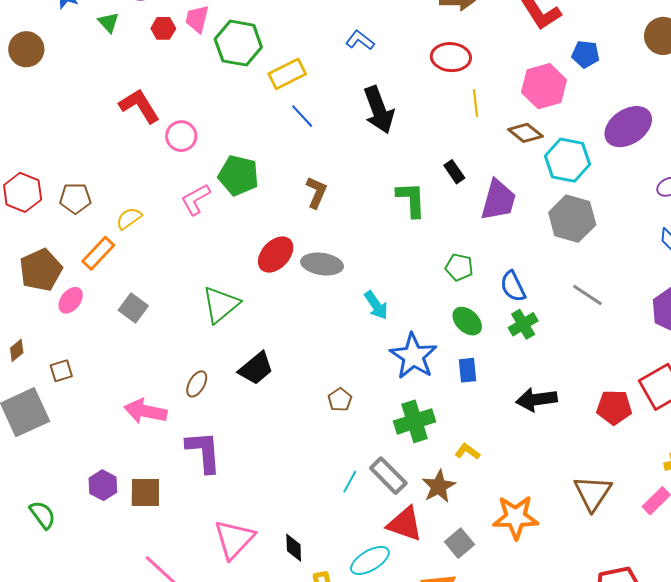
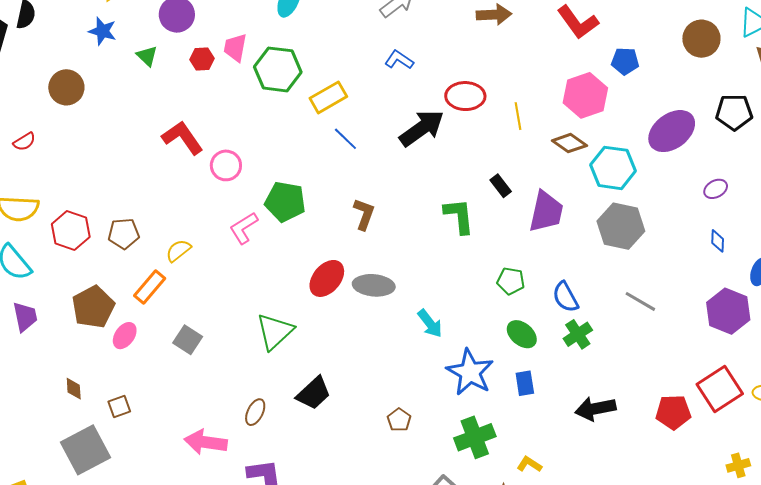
red ellipse: (451, 57) -> (465, 96), moved
black arrow: (379, 110) -> (422, 128), turned -102
brown diamond: (17, 350) -> (74, 389), turned -50

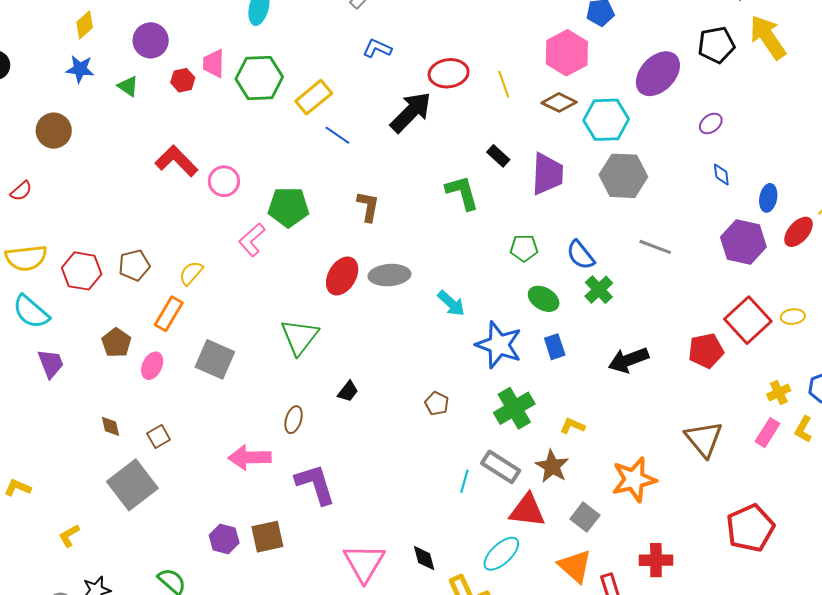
brown pentagon: (93, 307) -> (116, 343), size x0.7
gray square: (188, 340) -> (215, 359), size x1.4
black trapezoid: (314, 393) -> (348, 391), size x0.6

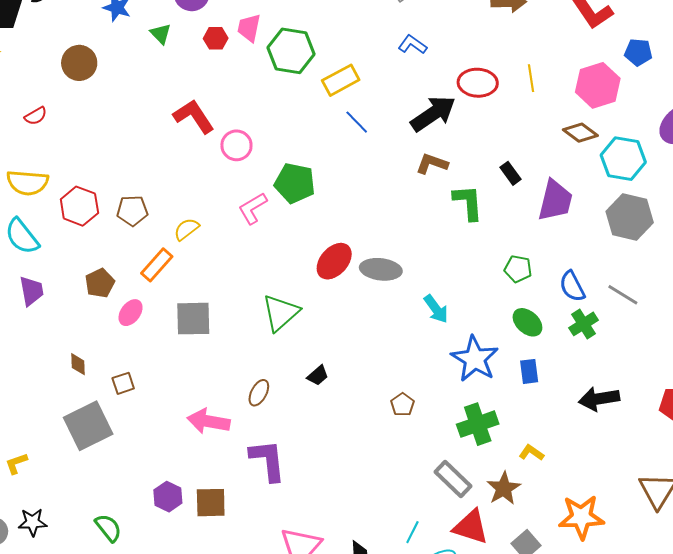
yellow line: (504, 84) -> (531, 78), moved
brown L-shape: (368, 206) -> (432, 164), moved, turned -92
gray line: (655, 247) -> (623, 295), moved
gray square: (215, 359) -> (193, 319), turned -36
cyan line: (464, 481) -> (412, 532), moved

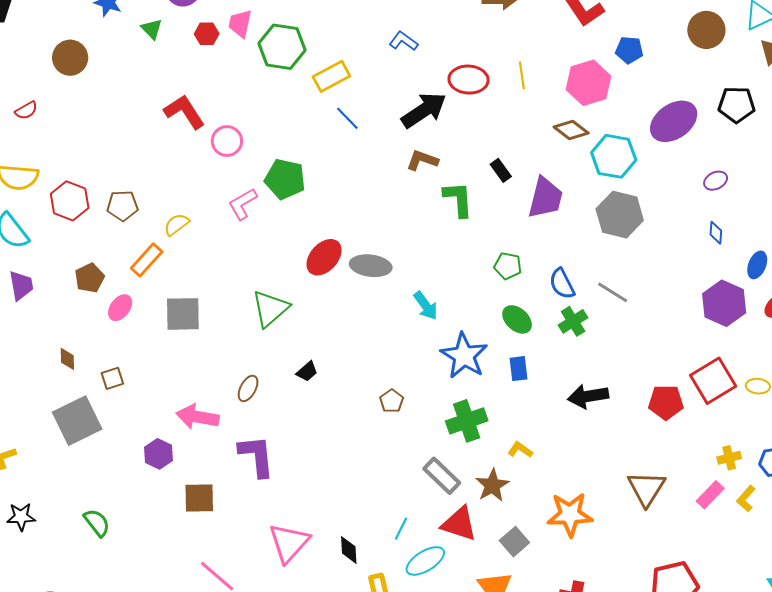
purple hexagon: (168, 497) -> (159, 454), moved

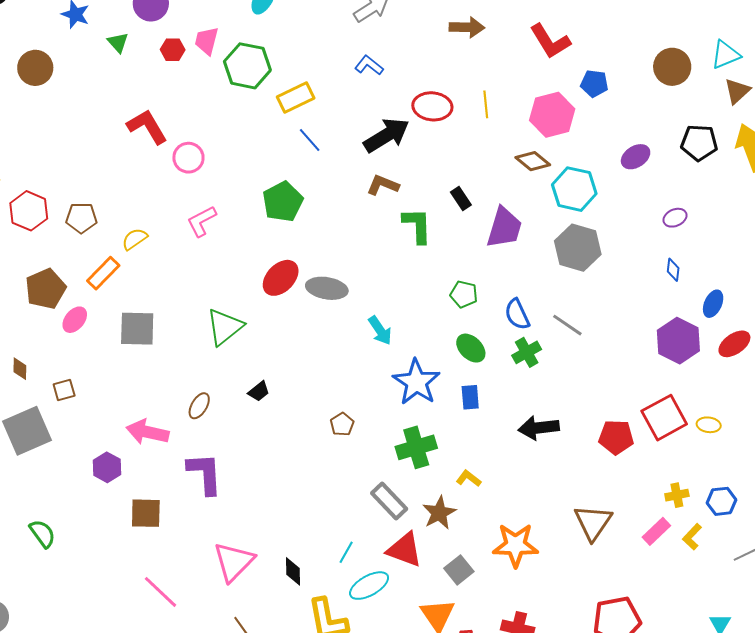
purple ellipse: (674, 121) -> (636, 157), size x0.6
green pentagon: (285, 179) -> (283, 202), moved, turned 30
brown pentagon: (90, 278) -> (46, 289), size x1.4

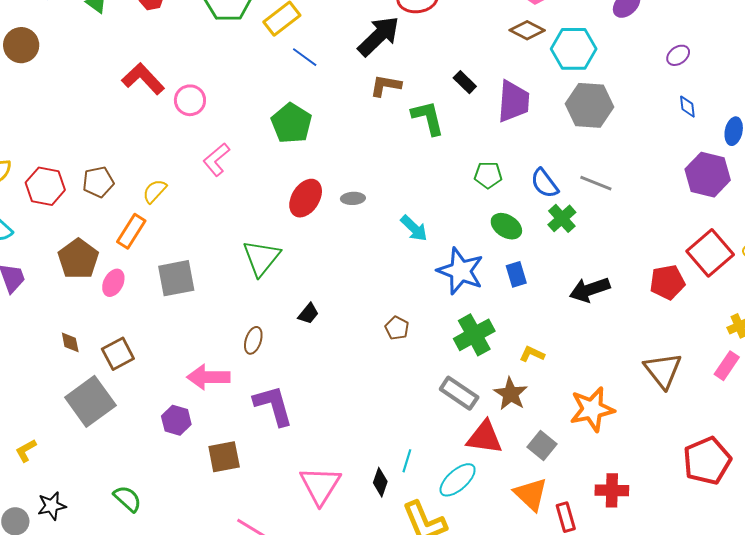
gray ellipse: (327, 288) -> (353, 198), size x0.6
brown square: (64, 390) -> (118, 354), size x1.4
cyan line: (346, 552) -> (407, 461), moved
black diamond: (293, 571) -> (380, 482), turned 32

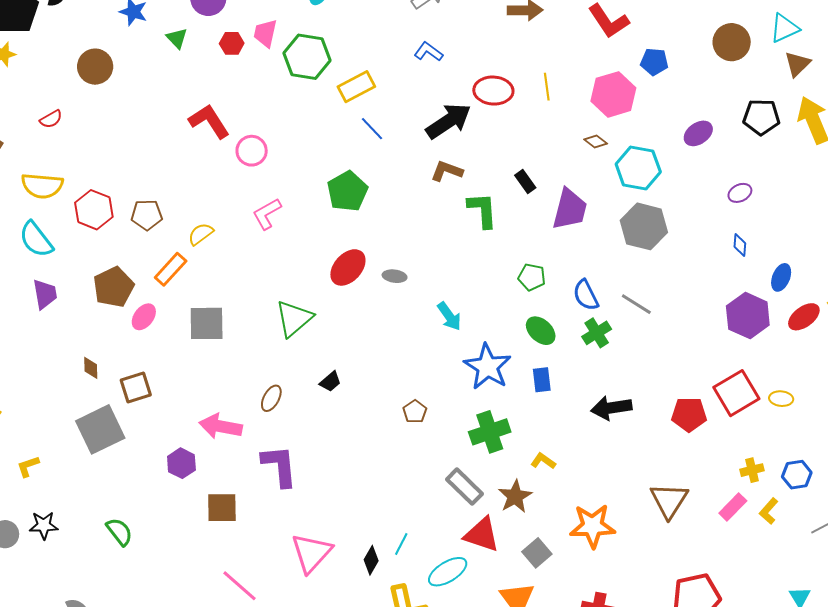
brown diamond: (527, 30) -> (596, 142), size x0.7

